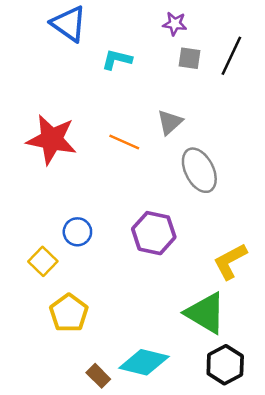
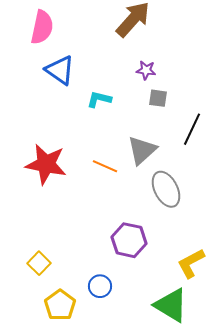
black line: (231, 56) -> (192, 129), moved
gray triangle: (170, 122) -> (142, 150), size x1.4
blue circle: (77, 232) -> (100, 286), moved

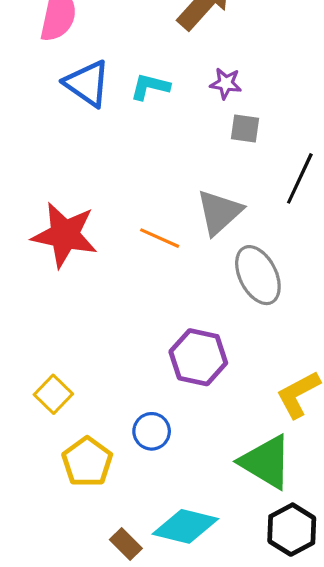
cyan L-shape: (99, 99) -> (150, 87), moved

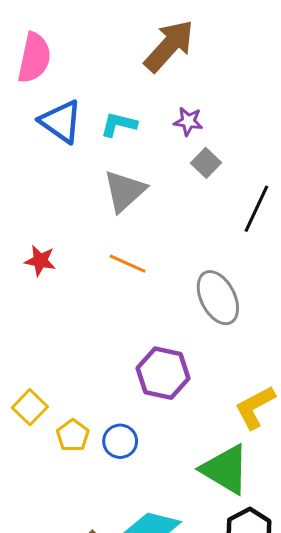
gray square: (245, 129) -> (206, 163), turned 36
gray triangle: (219, 212) -> (125, 191), moved
red star: (65, 235) -> (40, 261), size x0.5
yellow pentagon: (87, 462) -> (73, 435), moved, size x0.7

